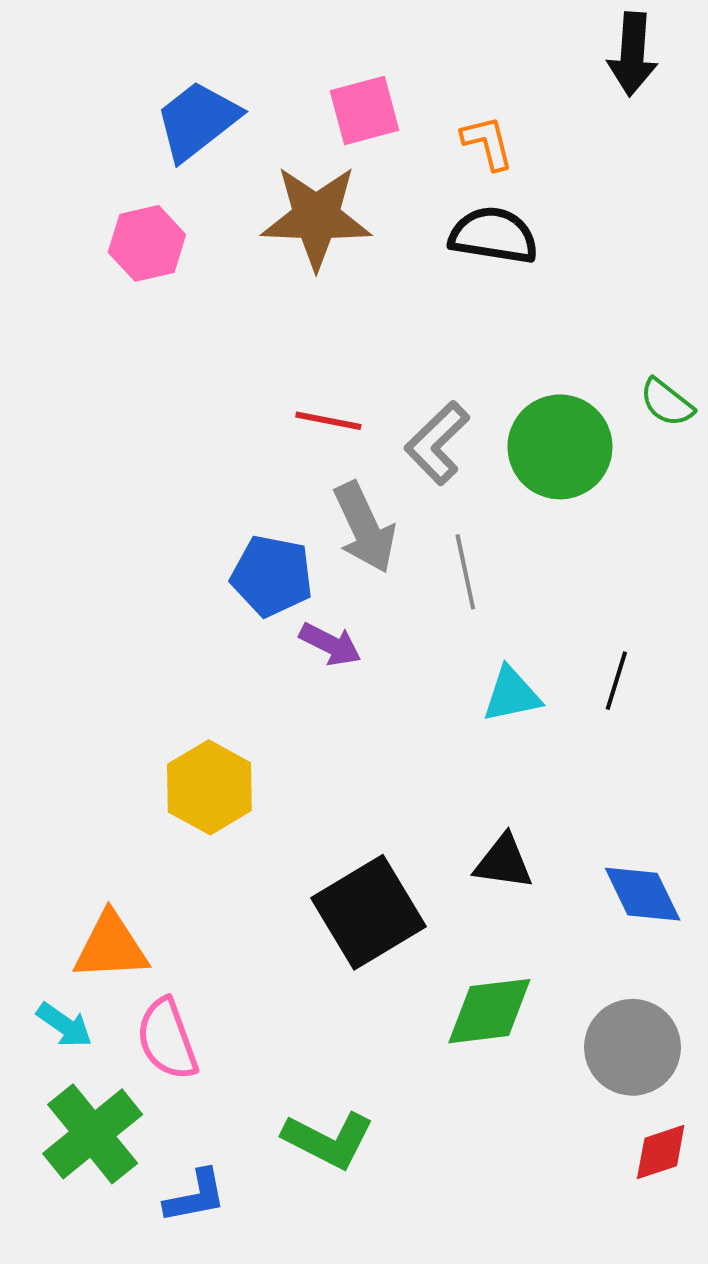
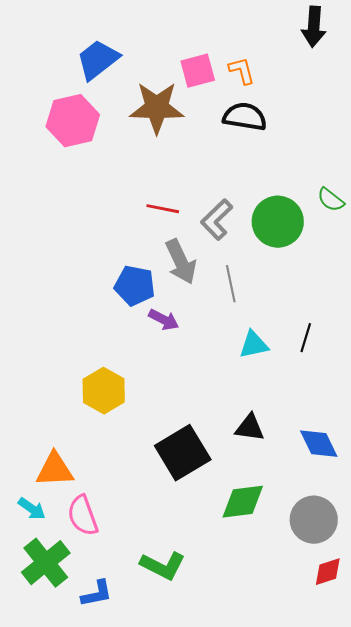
pink square: (365, 110) -> (198, 71), moved
pink hexagon: (147, 243) -> (73, 121), size x1.4

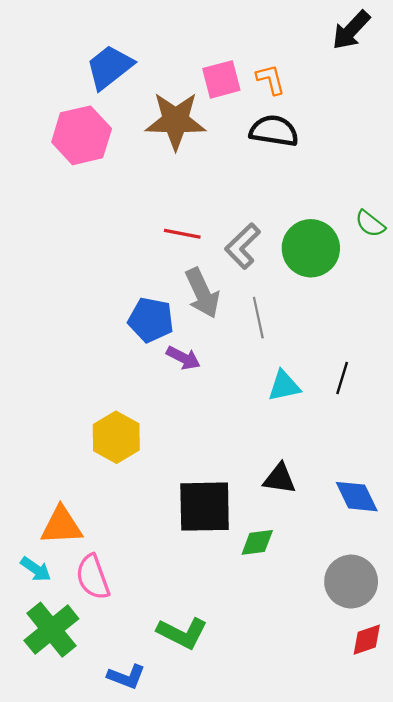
black arrow: (314, 27) -> (351, 30), turned 39
black square: (183, 453) -> (205, 507), turned 30
green diamond: (243, 502) -> (257, 542), moved, size x0.7
blue L-shape: (97, 594) -> (126, 677), moved, turned 32

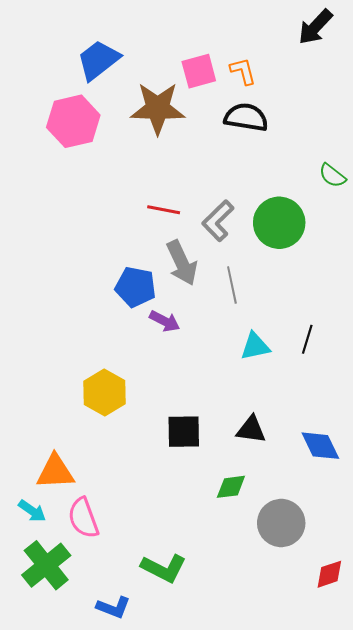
green semicircle: (370, 224) -> (332, 176), moved
black square: (205, 507) -> (184, 432), moved, size x0.7
gray circle: (351, 582) -> (281, 523), moved

